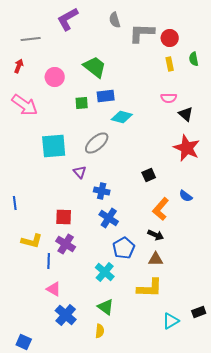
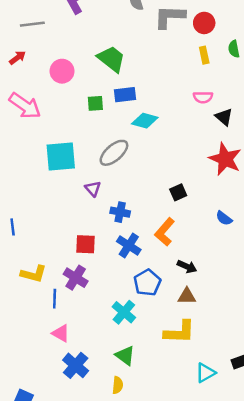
red arrow: (19, 66) -> (18, 58), turned 32
orange L-shape: (161, 209) -> (165, 232), moved
red square: (64, 217) -> (85, 244), moved

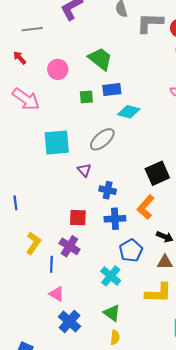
red arrow: (18, 58) -> (20, 58), turned -96
black square: (178, 192) -> (157, 173), size x1.6
blue cross: (129, 245) -> (115, 219), turned -36
yellow L-shape: (34, 274) -> (33, 243), turned -70
yellow semicircle: (118, 385) -> (115, 337), moved

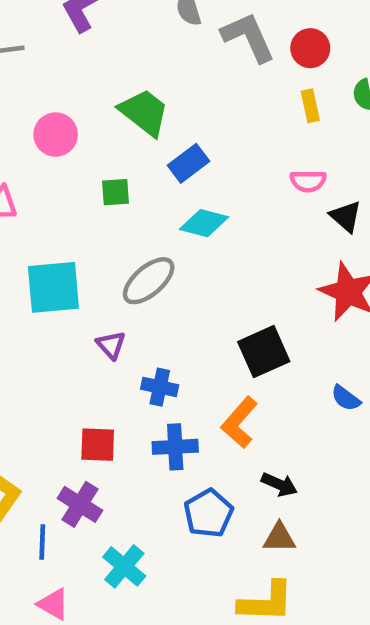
gray L-shape: (150, 23) -> (248, 37), turned 64
blue rectangle: (112, 90) -> (188, 163), moved, turned -30
cyan cross: (111, 276) -> (124, 566), moved

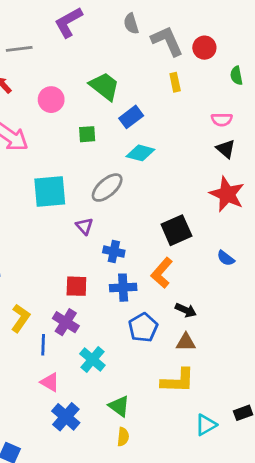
yellow rectangle: (310, 106) -> (175, 82), moved
pink semicircle: (308, 181) -> (222, 120), moved

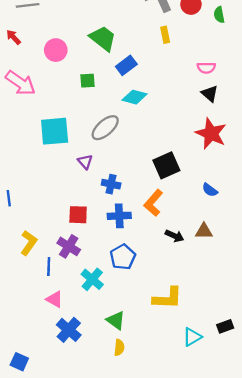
green semicircle: (236, 76) -> (219, 15), moved
blue pentagon: (143, 327) -> (123, 257), moved
brown triangle: (186, 342) -> (204, 231), moved

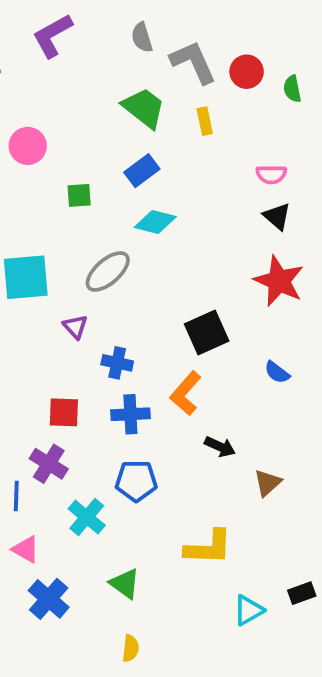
green trapezoid: (103, 38) -> (144, 108), moved
brown triangle: (204, 231) -> (268, 483), moved, turned -42
blue pentagon: (123, 257) -> (136, 481), turned 30
yellow semicircle: (119, 348) -> (130, 648), moved

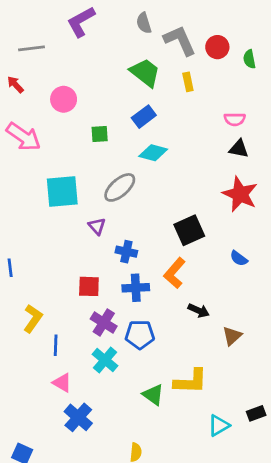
black triangle: (277, 216) -> (239, 149), turned -30
purple cross: (49, 464) -> (104, 323), moved
green triangle: (125, 584) -> (153, 395), moved

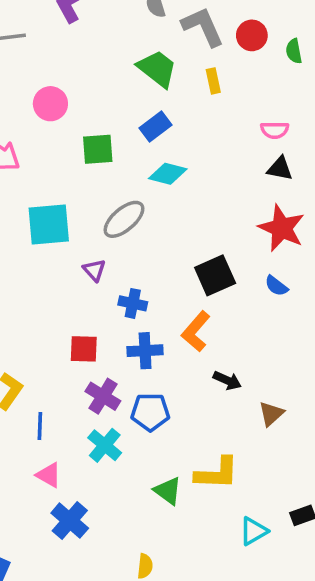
green square: (100, 134) -> (98, 149), size x1.4
blue semicircle: (239, 258) -> (276, 286), moved

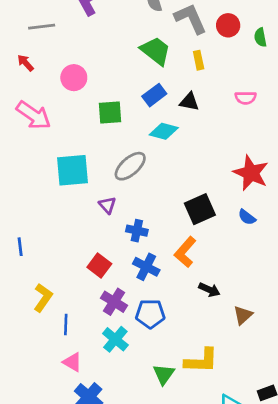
black triangle: (280, 169) -> (189, 102), moved
red square: (84, 349) -> (99, 265), turned 35
blue cross: (145, 351) -> (146, 267), turned 30
green triangle: (168, 491) -> (164, 374), turned 30

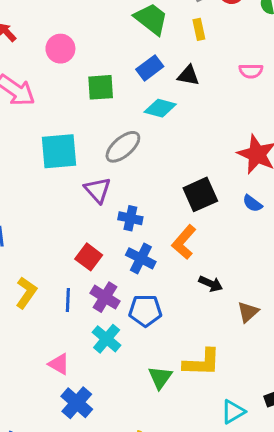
purple triangle: (107, 205) -> (98, 190), size x1.4
blue line: (66, 325) -> (68, 300), moved

